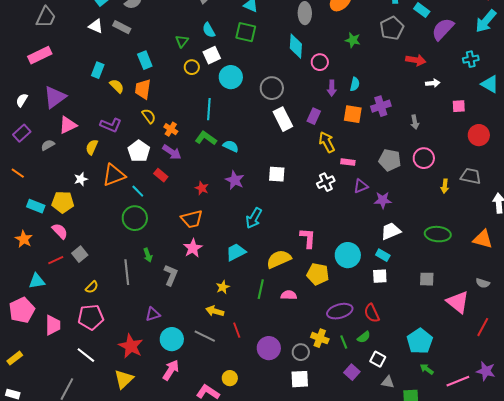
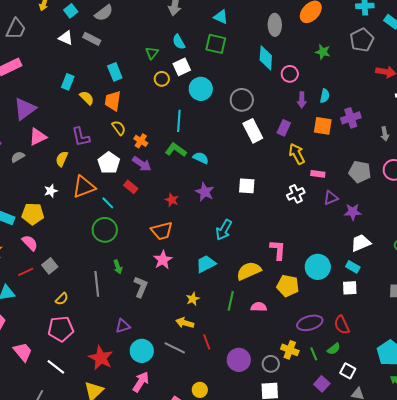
purple L-shape: (111, 125) -> (81, 137), turned 55
pink trapezoid: (53, 325) -> (23, 352), moved, turned -40

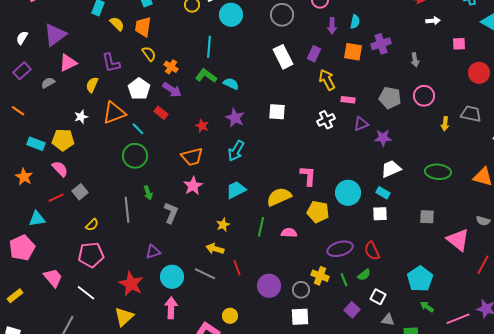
gray circle: (242, 100) -> (282, 15), moved
cyan arrow: (224, 230) -> (236, 151), moved
pink arrow: (141, 382) -> (171, 308), turned -30

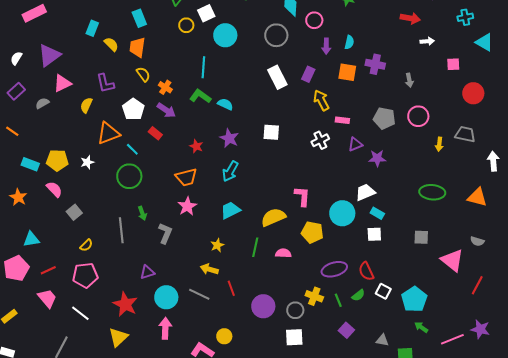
purple cross: (381, 44) -> (375, 64), turned 30
white star: (81, 117) -> (87, 162), moved
white trapezoid: (391, 169) -> (365, 192), moved
red line: (56, 198) -> (48, 270), moved
white square: (378, 297) -> (383, 291), moved

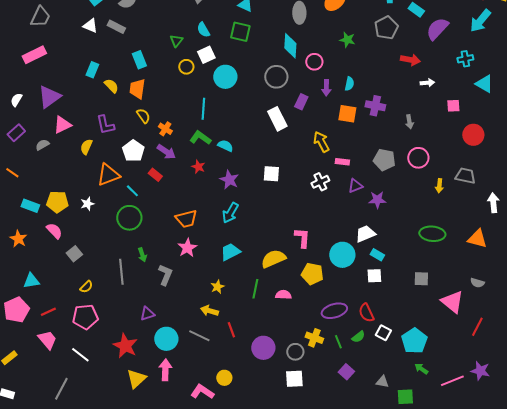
purple rectangle: (308, 74) -> (301, 102), moved
red star: (196, 146) -> (198, 167), moved
yellow triangle: (118, 337) -> (136, 379), moved

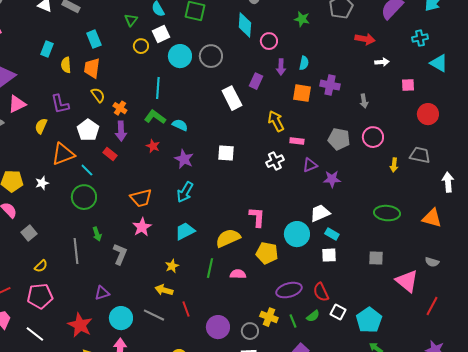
gray circle: (276, 77) -> (211, 56), moved
yellow semicircle: (111, 86) -> (66, 65), turned -140
purple arrow: (166, 152) -> (121, 131), turned 54

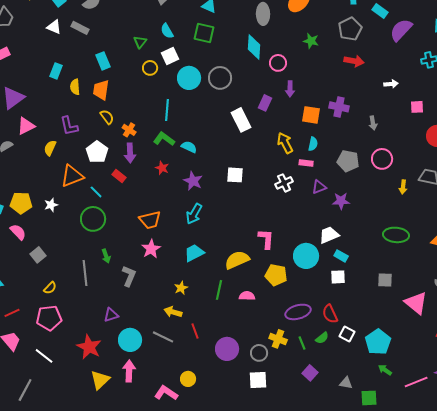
red arrow: (365, 39) -> (354, 61), moved
cyan semicircle: (304, 63) -> (313, 144), moved

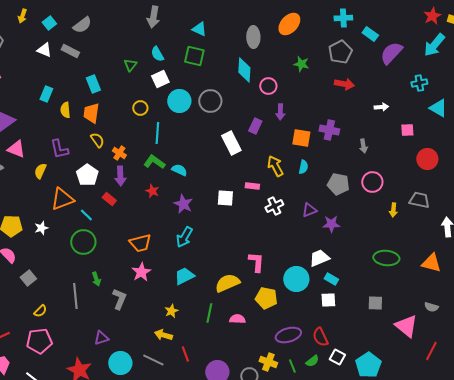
yellow circle: (150, 68) -> (140, 108), moved
pink triangle: (26, 126) -> (16, 149), turned 48
pink rectangle: (306, 163) -> (252, 186), moved

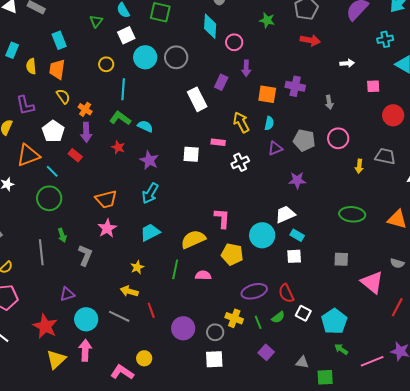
purple triangle: (309, 210) -> (275, 148), moved

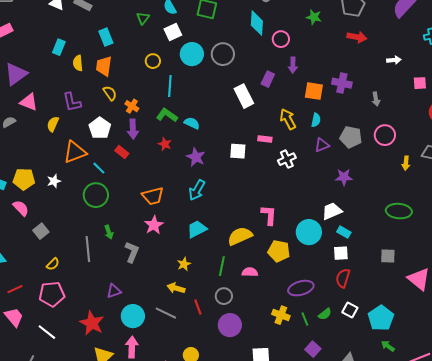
red semicircle: (286, 293) -> (343, 278), moved, turned 42
gray circle: (215, 332) -> (224, 296), moved

